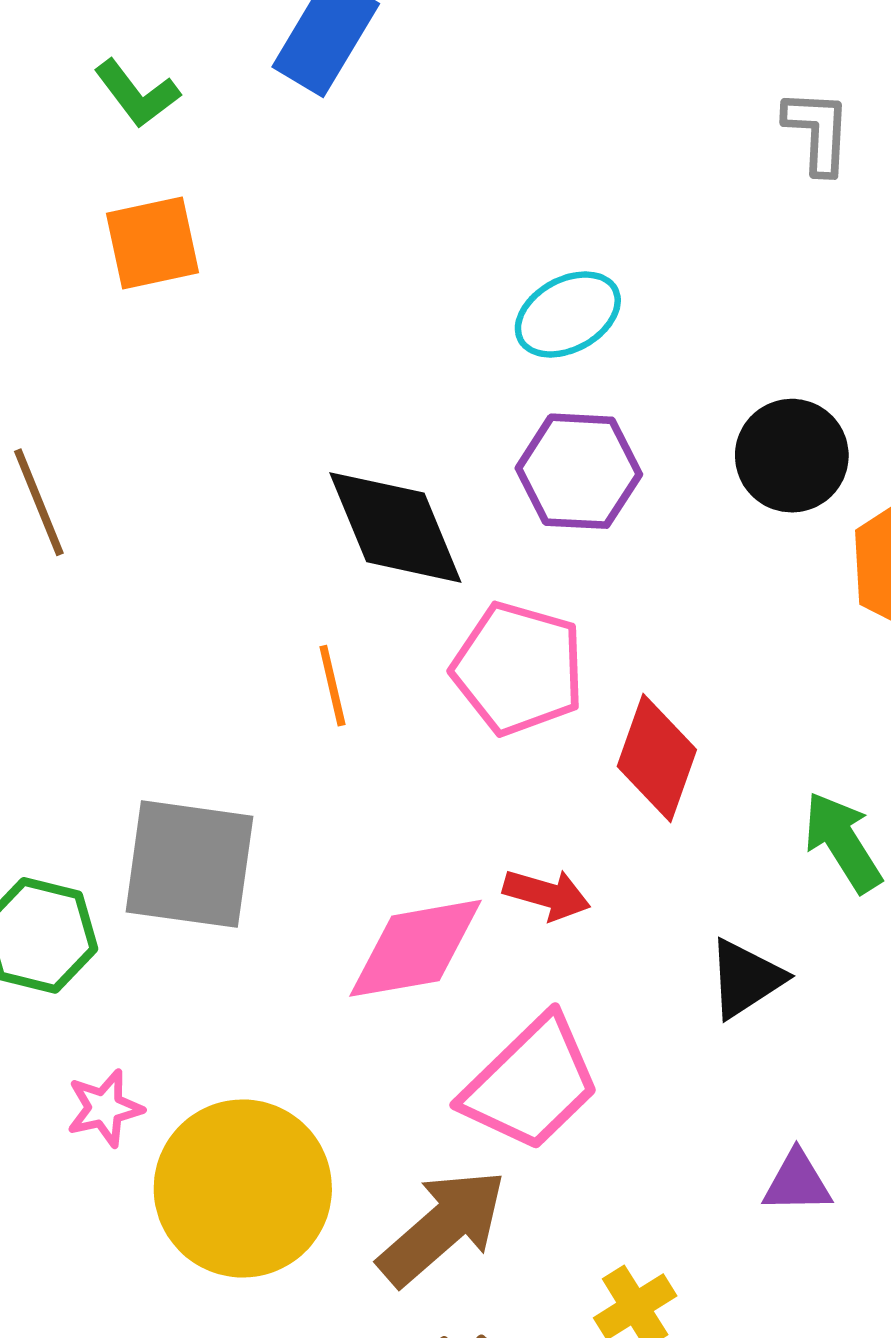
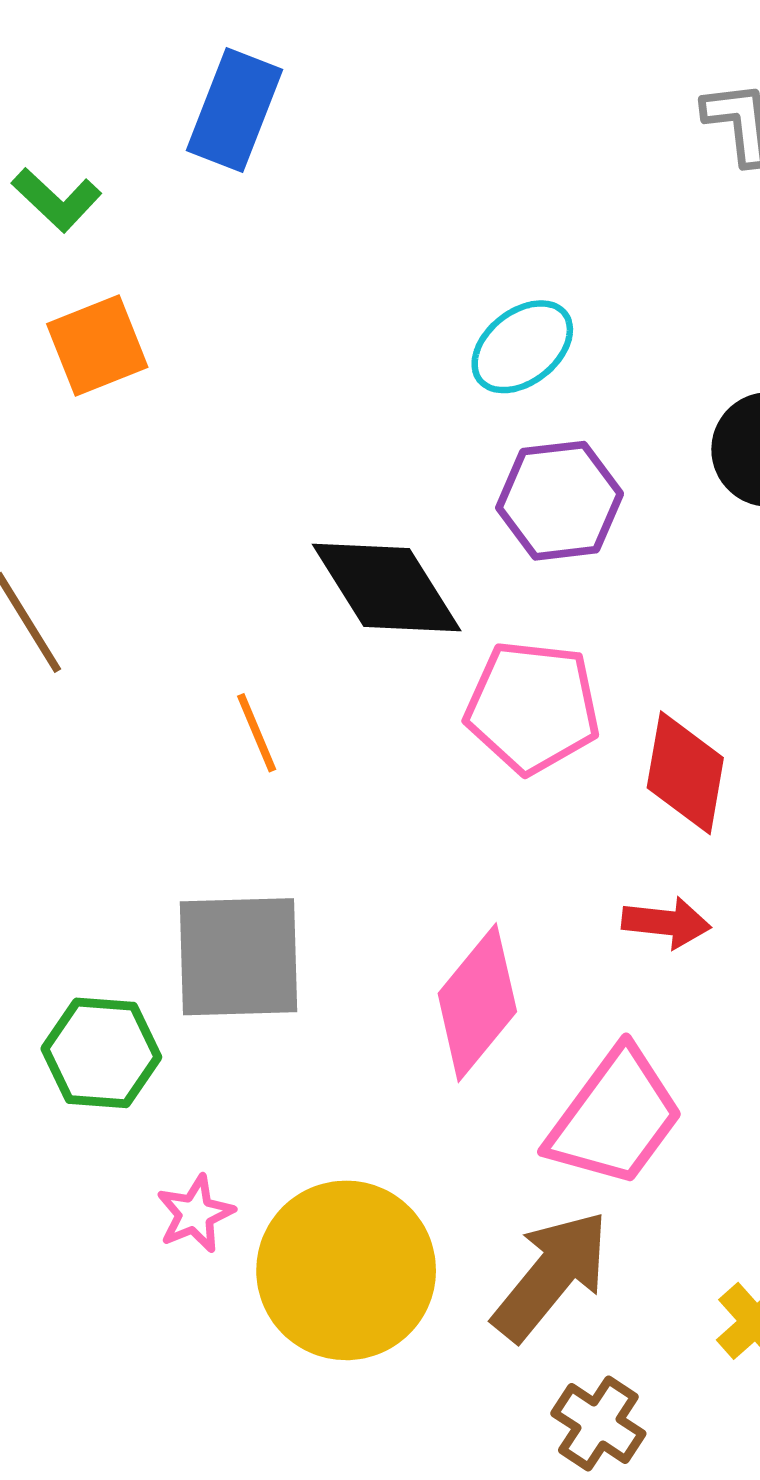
orange line: (332, 686) -> (257, 733), moved
red arrow: (547, 894) -> (666, 923), moved
pink diamond: (415, 948) -> (477, 1003), turned -31

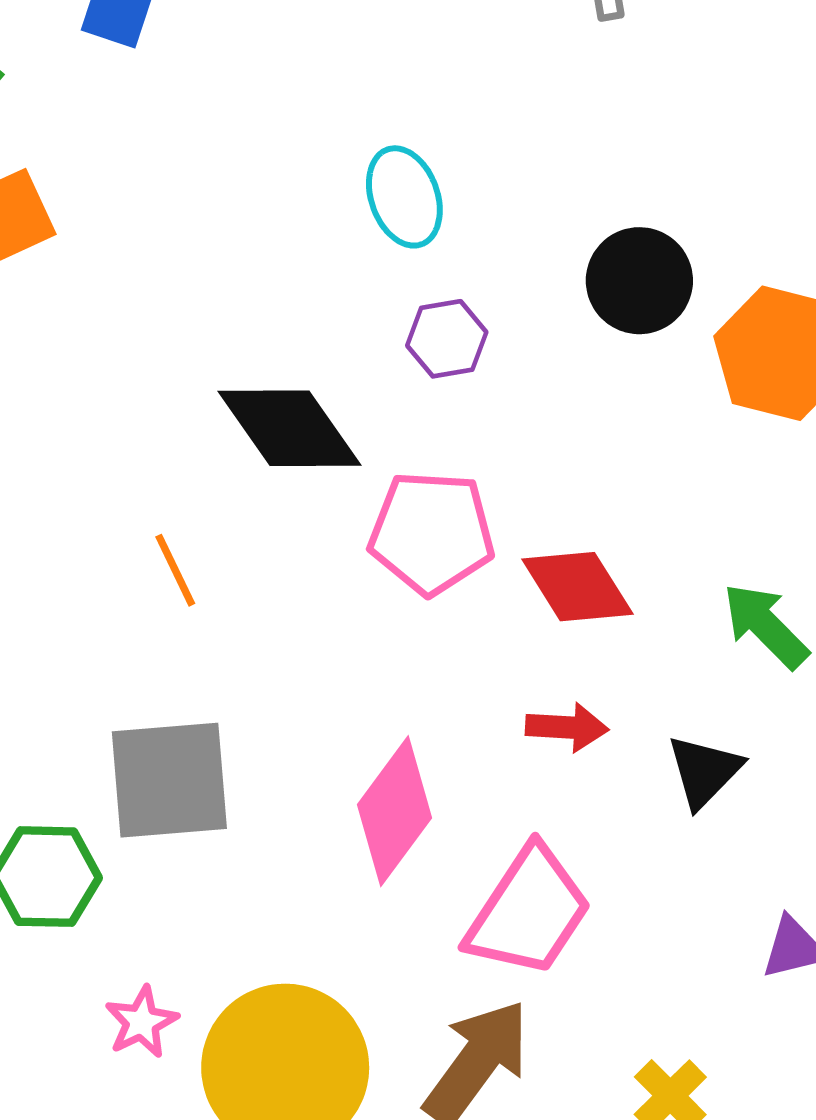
cyan ellipse: (522, 347) -> (404, 197), turned -68
purple hexagon: (560, 501) -> (447, 339), size x0.7
red diamond: (685, 773) -> (577, 587), turned -39

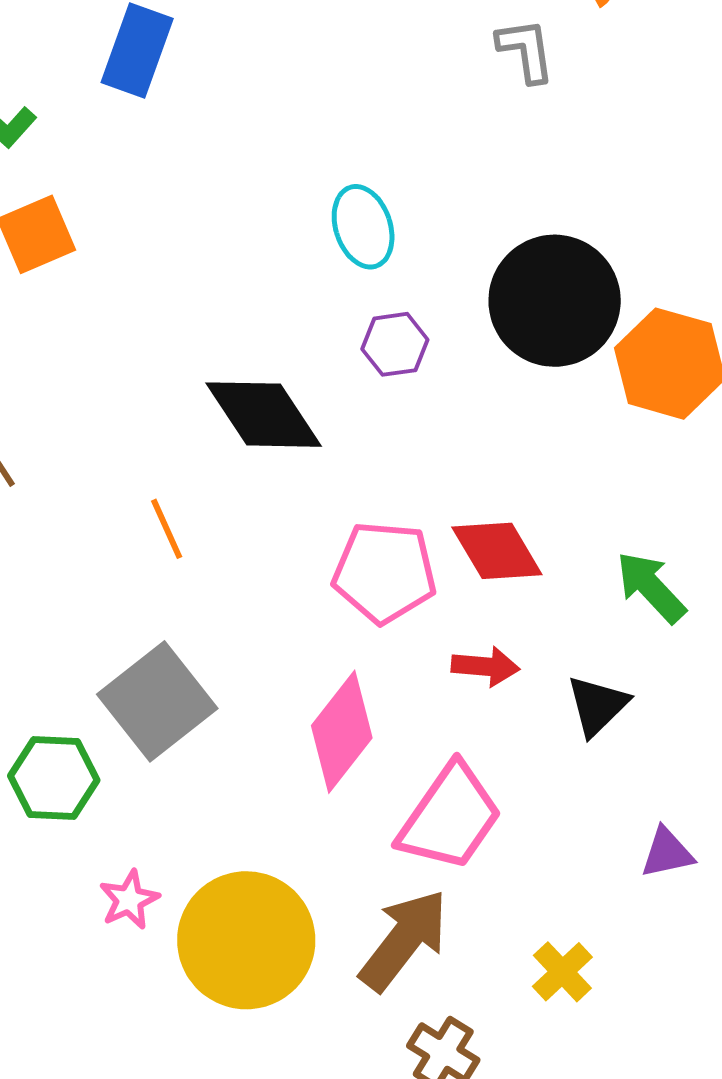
black circle: (639, 281) -> (555, 301), size x1.5
pink pentagon: (432, 533) -> (384, 572), moved
gray square: (169, 780) -> (157, 701), turned -35

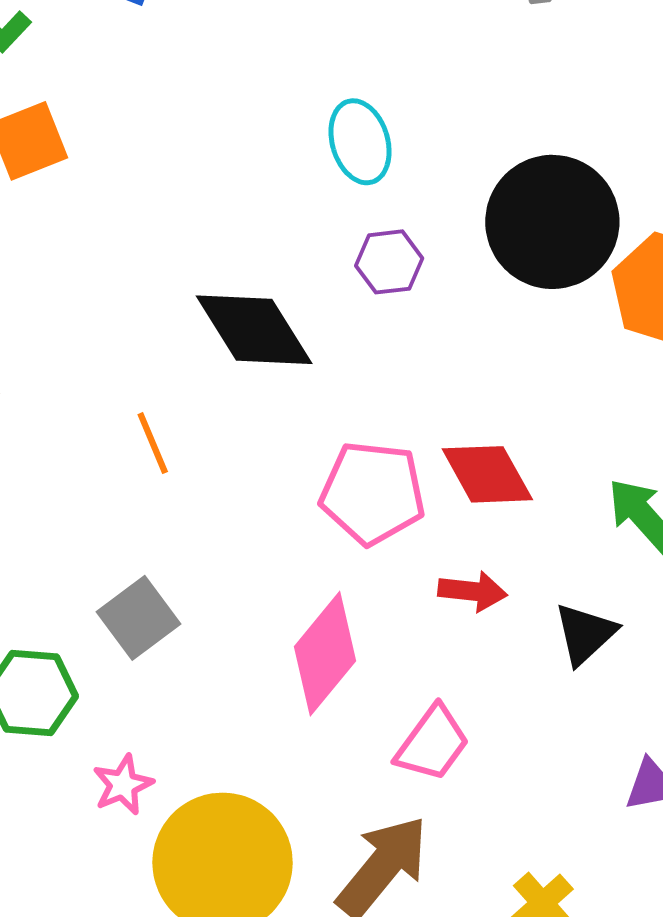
gray square: (157, 701) -> (139, 618), size x0.7
pink trapezoid: (450, 817) -> (432, 743), size x0.7
pink star: (129, 900) -> (123, 785), moved

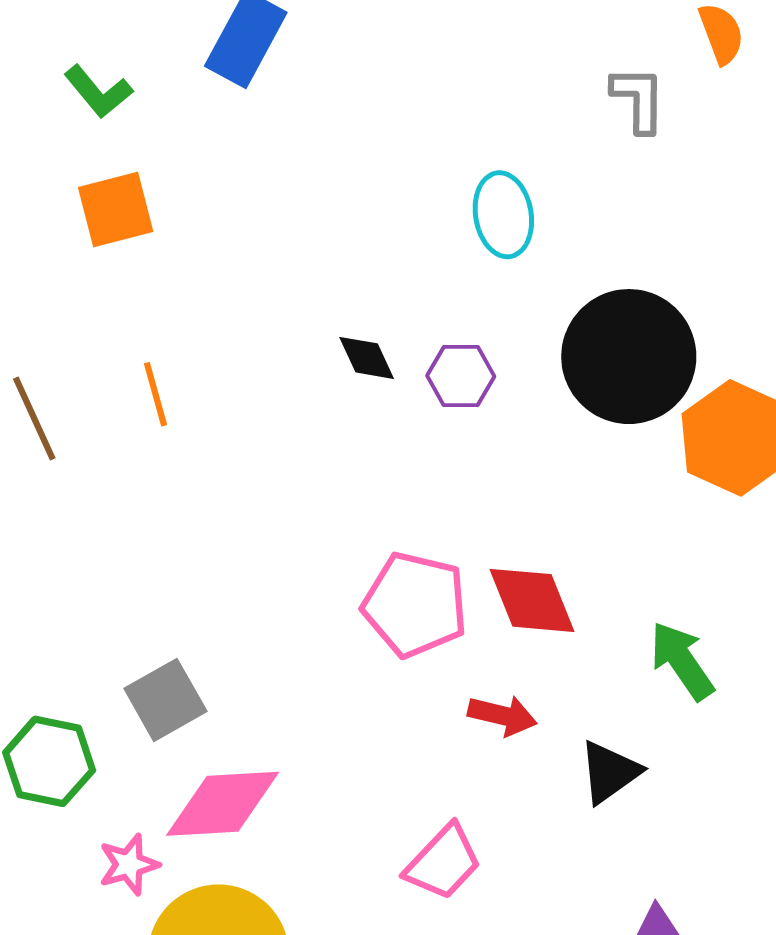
cyan ellipse: (360, 142) -> (503, 215), moved
black diamond: (254, 330) -> (367, 358), moved, size x0.5
orange line: (153, 443) -> (156, 394), moved
pink diamond: (325, 654) -> (223, 804), moved, turned 40

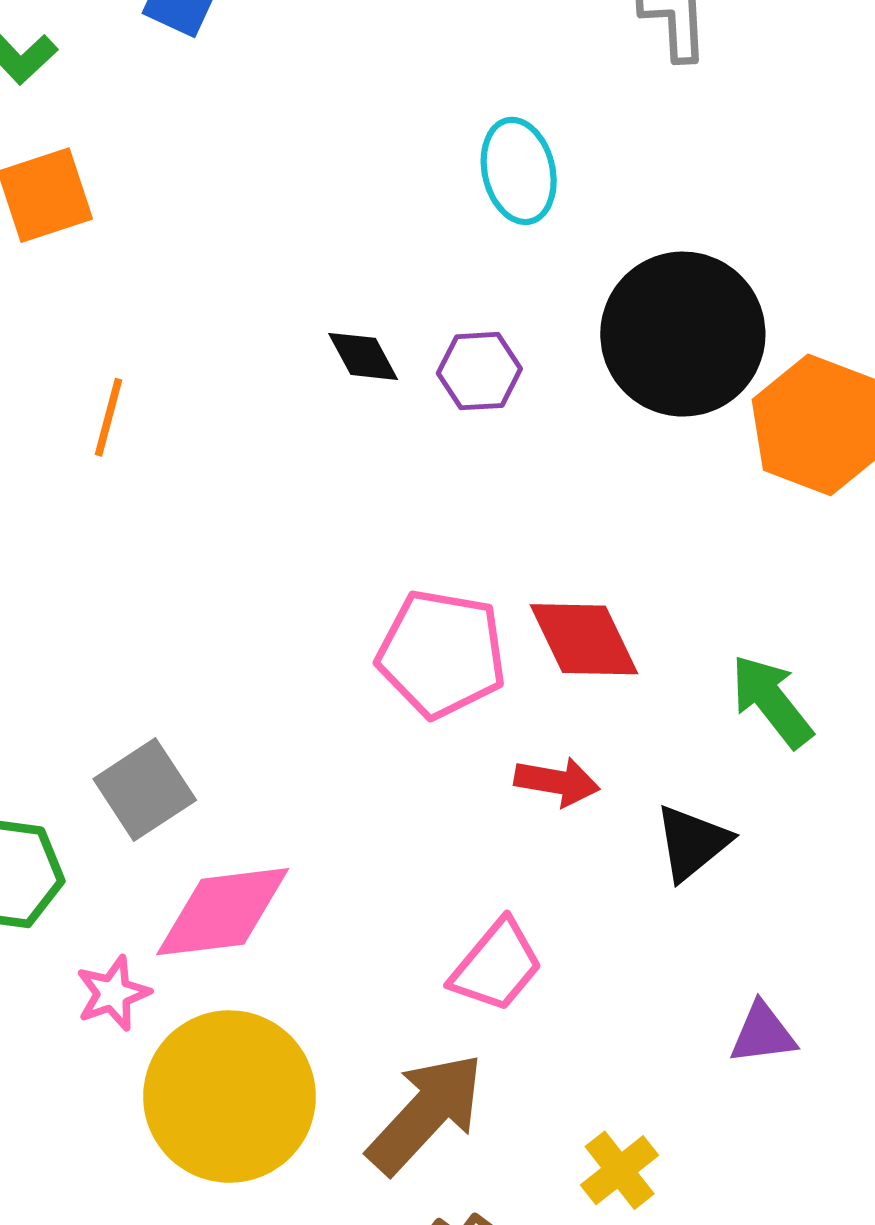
orange line: (156, 394) -> (108, 417), turned 34

